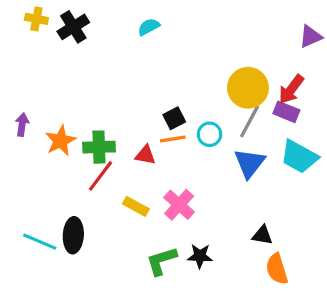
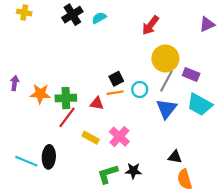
black cross: (73, 27) -> (72, 15), moved
red arrow: (291, 89) -> (150, 25), moved
orange star: (60, 141) -> (40, 94), turned 30

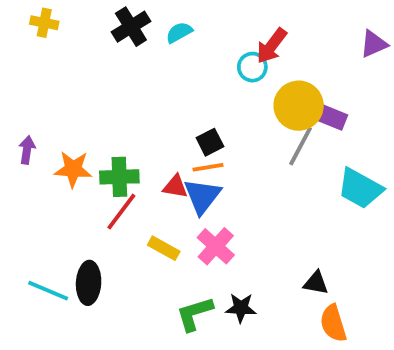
purple rectangle: (191, 75) -> (331, 117), moved
cyan circle: (140, 89) -> (252, 67), moved
blue triangle: (166, 109) -> (202, 196), moved

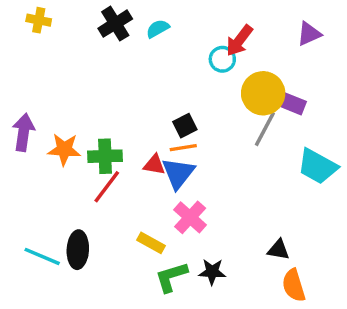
purple triangle: (374, 44) -> (309, 34), moved
purple arrow: (27, 150) -> (23, 132), size x1.5
yellow rectangle: (164, 248) -> (151, 243), moved

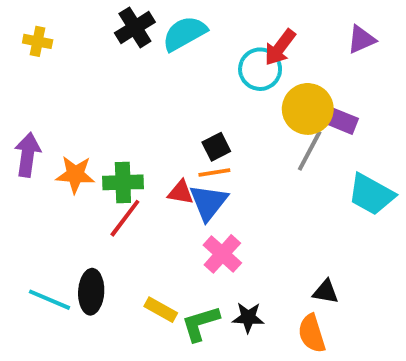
yellow cross: (39, 20) -> (38, 41), moved
cyan semicircle: (158, 29) -> (185, 33), size x1.6
cyan circle: (222, 59) -> (260, 69), size x1.4
yellow rectangle: (151, 243) -> (161, 310), moved
orange semicircle: (294, 285) -> (312, 333), moved

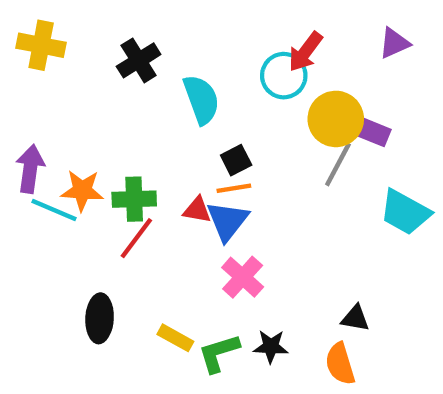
black cross: (135, 27) -> (139, 60), moved
cyan semicircle: (185, 33) -> (201, 99), moved, turned 99
yellow cross: (38, 41) -> (41, 45), size x1.5
cyan line: (49, 300) -> (54, 210), moved

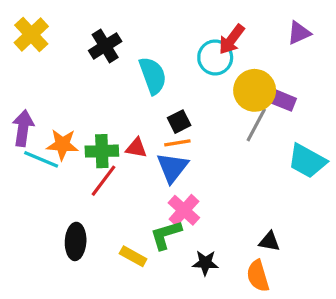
yellow cross: (41, 45) -> (31, 34), turned 36
red triangle: (197, 210) -> (136, 148), moved
green L-shape: (219, 353) -> (166, 235), moved

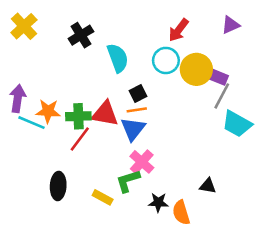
cyan circle: (215, 57) -> (166, 60), moved
gray line: (256, 125) -> (222, 96), moved
red triangle: (136, 148) -> (105, 114), size x1.6
orange semicircle: (258, 276) -> (181, 213), moved

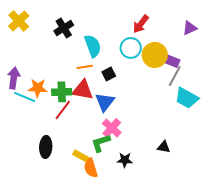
purple triangle: (231, 25) -> (190, 28), moved
orange line: (137, 110) -> (85, 67), moved
orange semicircle: (181, 213) -> (91, 168), moved

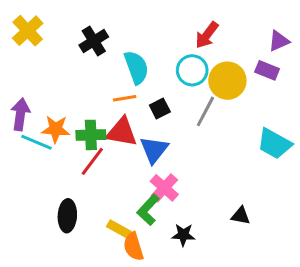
purple rectangle: (172, 61) -> (267, 70), moved
gray line: (175, 76) -> (205, 111), moved
green L-shape: (101, 143) -> (148, 210), turned -30

